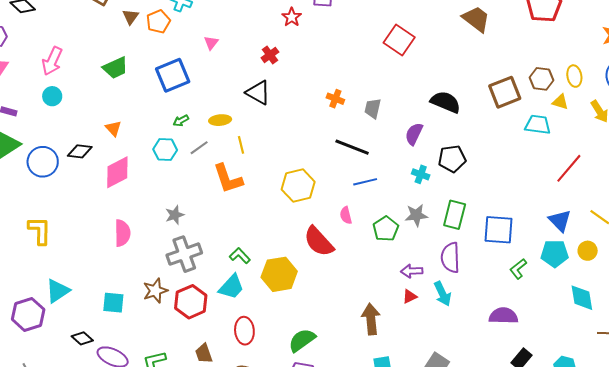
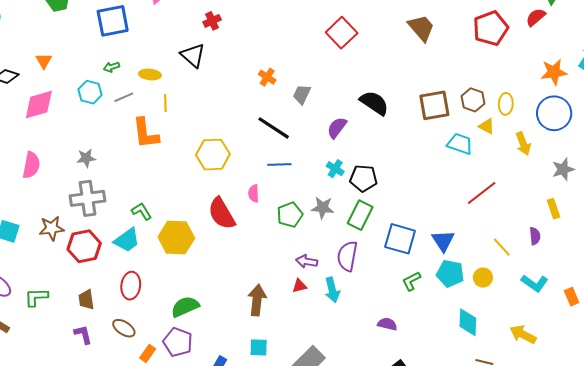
black pentagon: (452, 159) -> (363, 178), moved
blue triangle: (560, 221) -> (443, 241), moved
purple semicircle: (503, 316) -> (387, 324), size x0.7

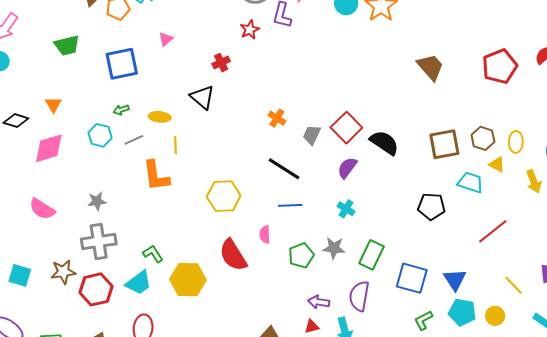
red square: (342, 33) -> (346, 128), moved
pink semicircle: (31, 165) -> (42, 209), turned 112
black pentagon: (363, 178) -> (431, 206), moved

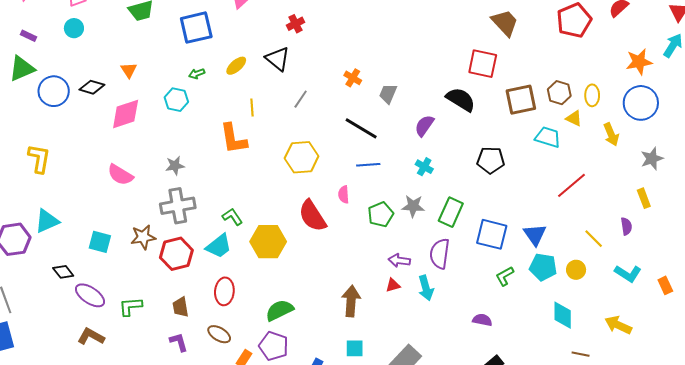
yellow ellipse: (160, 117) -> (236, 66), moved, turned -45
red square: (346, 128) -> (483, 64), moved, turned -32
gray line: (134, 140) -> (301, 99), moved, turned -30
black pentagon: (431, 206) -> (491, 160), moved

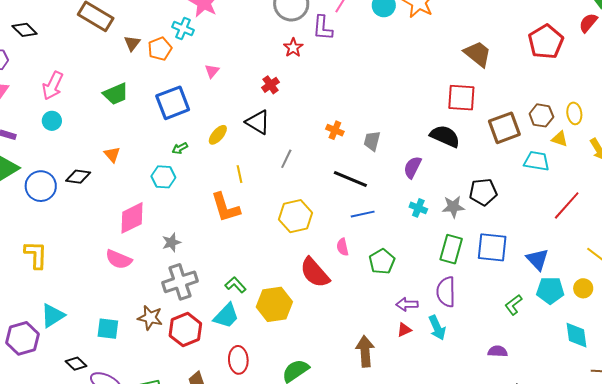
pink diamond: (126, 114) -> (132, 218), moved
gray star: (413, 206) -> (453, 207), moved
blue square: (492, 234) -> (492, 247), moved
brown star: (143, 237) -> (150, 318), turned 30

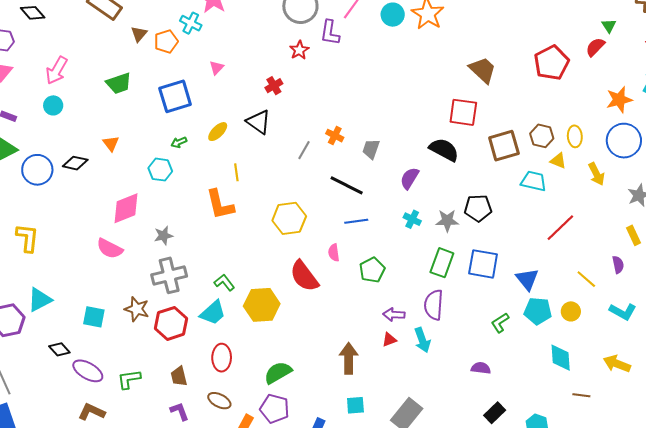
gray line: (286, 159) -> (304, 150), moved

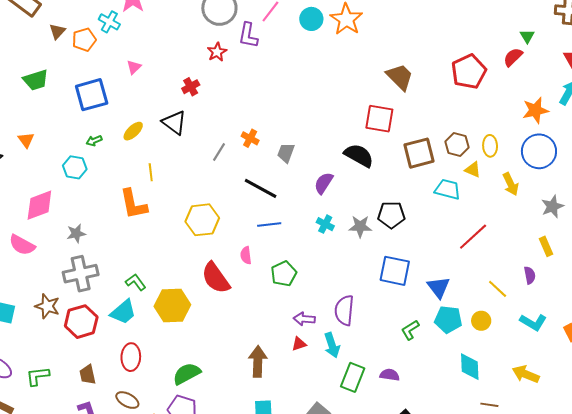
green rectangle: (442, 263) -> (353, 377), moved

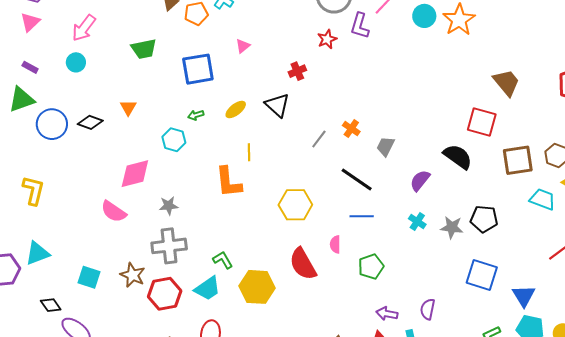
purple semicircle: (344, 310) -> (428, 309), size x0.7

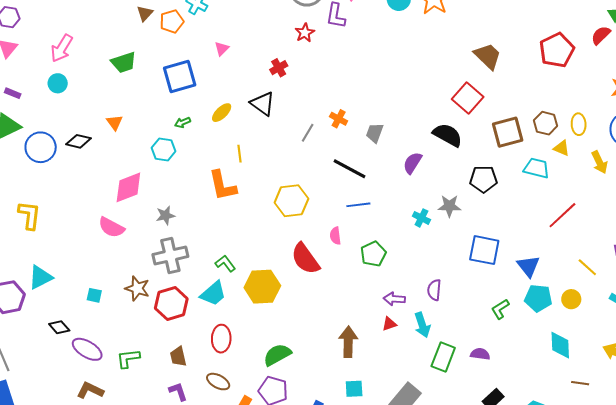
red square: (482, 122) -> (468, 98), turned 32
black pentagon: (484, 219) -> (483, 179), moved
cyan cross: (417, 221) -> (421, 218), moved
cyan square: (89, 277) -> (94, 295), size x0.7

